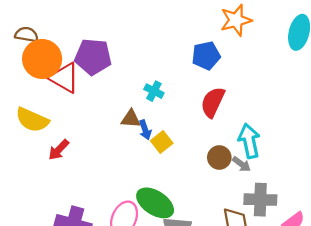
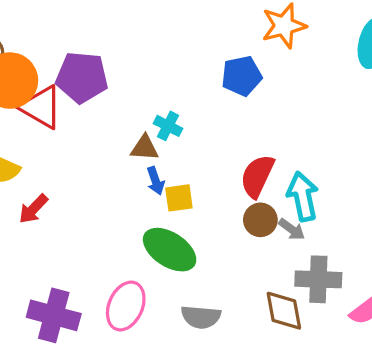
red semicircle: (213, 102) -> (257, 176), moved
brown triangle: (131, 119) -> (145, 148), moved
yellow square: (162, 142) -> (179, 198), turned 30
green ellipse: (155, 203) -> (170, 250), moved

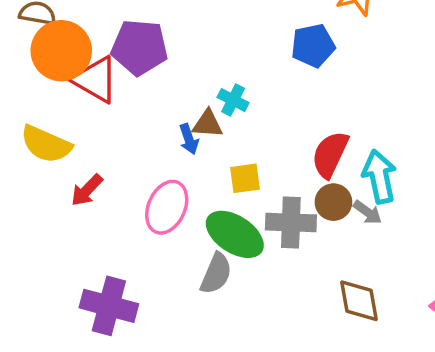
blue arrow: (155, 181) -> (189, 139), moved
gray cross: (318, 279) -> (291, 222), moved
pink ellipse: (126, 306) -> (167, 207), moved
gray semicircle: (201, 317) -> (216, 274), moved, turned -72

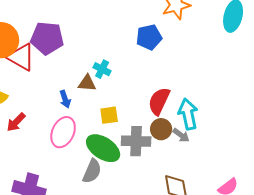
blue arrow: (189, 139) -> (65, 99), moved

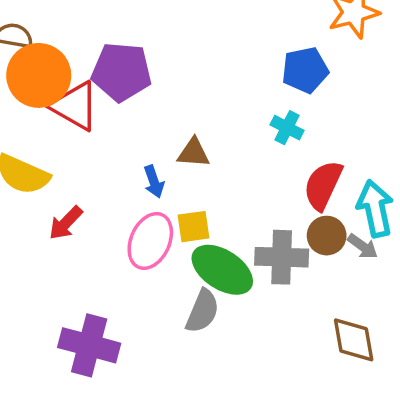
cyan cross: (102, 69) -> (287, 128), moved
yellow square: (109, 115) -> (193, 227), moved

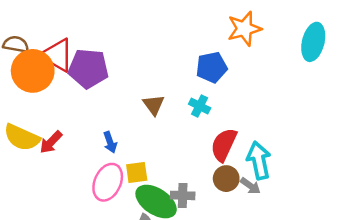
red triangle: (75, 106) -> (57, 55), moved
brown triangle: (193, 153) -> (154, 105), moved, turned 50
red arrow: (66, 223) -> (51, 142), moved
gray cross: (282, 257) -> (183, 195), moved, size x0.7

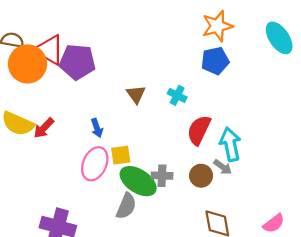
cyan ellipse: (313, 42) -> (279, 38), turned -48
blue pentagon: (212, 67) -> (215, 61), moved
brown circle: (226, 179) -> (201, 176), moved

